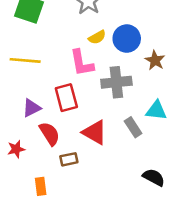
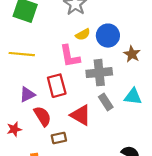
gray rectangle: (133, 127) -> (106, 102), moved

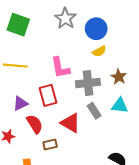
yellow semicircle: (83, 34) -> (99, 51), moved
blue circle: (108, 36) -> (96, 29), moved
brown star: (132, 54) -> (119, 77), moved

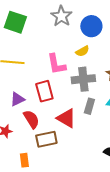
yellow semicircle: (99, 51) -> (82, 51), moved
gray rectangle: (94, 111) -> (89, 106), turned 49
brown rectangle: (50, 145) -> (46, 139), size x1.5

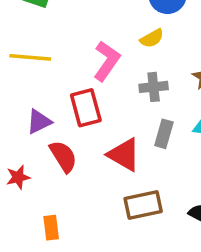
pink L-shape: (56, 64) -> (107, 61), turned -135
gray cross: (83, 79) -> (154, 87), size x0.7
brown rectangle: (46, 139) -> (143, 205), moved

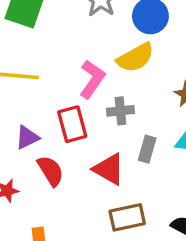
yellow semicircle: (152, 38) -> (135, 58), size x1.6
gray cross: (154, 87) -> (120, 111), moved

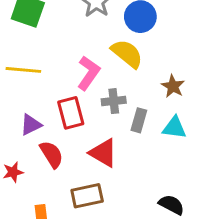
yellow semicircle: (135, 58) -> (127, 54), turned -112
gray rectangle: (147, 149) -> (139, 120), moved
brown rectangle: (127, 217) -> (87, 196), moved

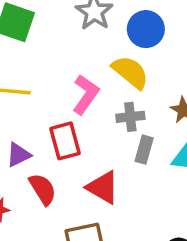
gray cross: (114, 101) -> (130, 117), moved

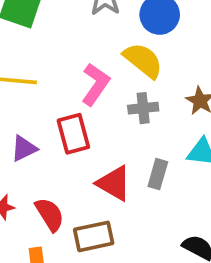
gray rectangle: (144, 150) -> (158, 174), moved
red semicircle: (43, 189) -> (50, 214), moved

